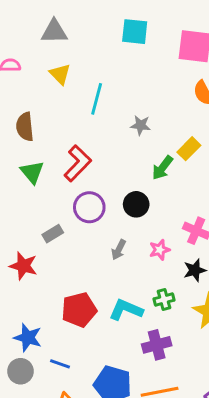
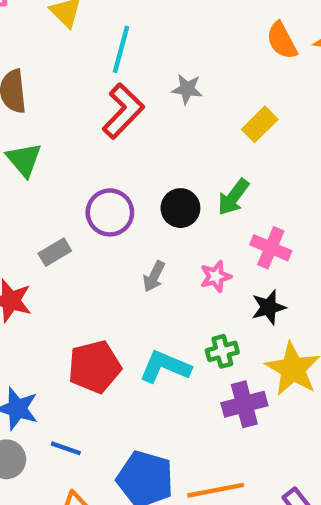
red L-shape: (78, 163) -> (123, 111), moved
green arrow: (163, 168) -> (233, 197), moved
purple cross: (157, 345) -> (244, 404), moved

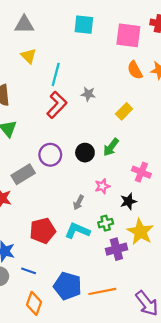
pink cross: (271, 248) -> (141, 172), moved
gray rectangle: (55, 252) -> (23, 174), size x1.5
gray arrow: (154, 276) -> (78, 202), moved

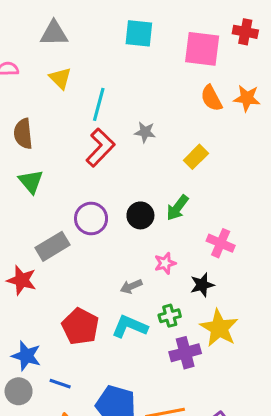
gray arrow: (78, 202) -> (131, 286), turned 40
red pentagon: (43, 231) -> (80, 326), turned -30

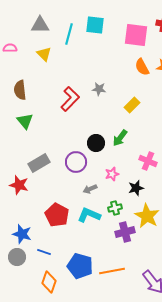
cyan line: (99, 104) -> (69, 34), moved
purple circle: (91, 219) -> (76, 162), moved

